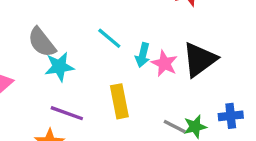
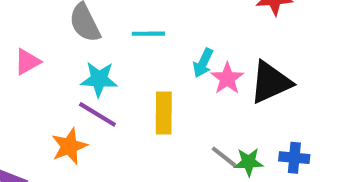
cyan line: (109, 38) -> (148, 34), moved, turned -52
cyan star: (59, 67) -> (99, 79), moved

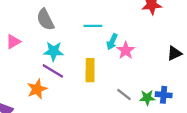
cyan line: (148, 34) -> (93, 26), moved
black triangle: (271, 82) -> (174, 53), moved, size x0.6
green star: (249, 162) -> (147, 98), moved

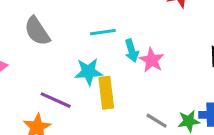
cyan arrow: (112, 42) -> (132, 51), turned -35
cyan star: (54, 51) -> (89, 72), moved

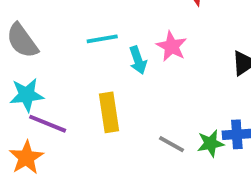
pink star: (152, 60) -> (172, 46), moved
cyan star: (89, 72) -> (27, 95), moved

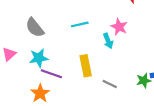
cyan arrow: (138, 60) -> (108, 41), moved
gray line: (171, 144) -> (110, 84), moved

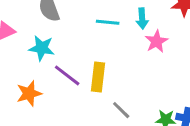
cyan arrow: (108, 41) -> (142, 19), moved
purple line: (51, 74) -> (67, 75), moved

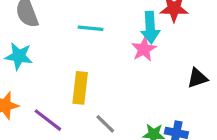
cyan arrow: (142, 19) -> (150, 27), moved, size x1.4
purple line: (67, 75) -> (48, 120), moved

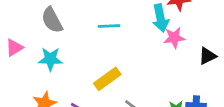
pink star: (144, 49) -> (174, 38), moved, turned 30
yellow rectangle: (80, 88) -> (107, 79), turned 56

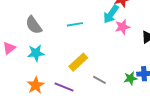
cyan arrow: (160, 18) -> (111, 14), turned 54

